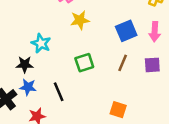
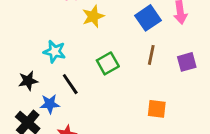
black star: (25, 64) -> (28, 81), moved
purple square: (152, 65) -> (187, 62), moved
black line: (59, 92) -> (70, 84), moved

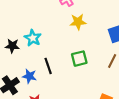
cyan star: (55, 52) -> (33, 38), moved
black star: (28, 81) -> (12, 46), moved

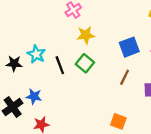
green square: (79, 59) -> (85, 63), moved, turned -35
black line: (48, 66) -> (60, 65), moved

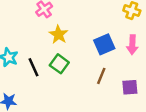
yellow star: (86, 35) -> (58, 34), turned -30

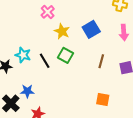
blue square: (104, 44) -> (91, 29), moved

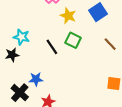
cyan star: (23, 55) -> (21, 37), moved
brown line: (101, 61) -> (110, 44), turned -56

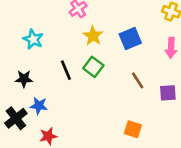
cyan star: (21, 37) -> (33, 39), moved
black star: (12, 55) -> (24, 79), moved

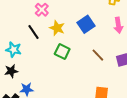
cyan star: (33, 39) -> (14, 50), moved
black line: (66, 70) -> (33, 32), moved

